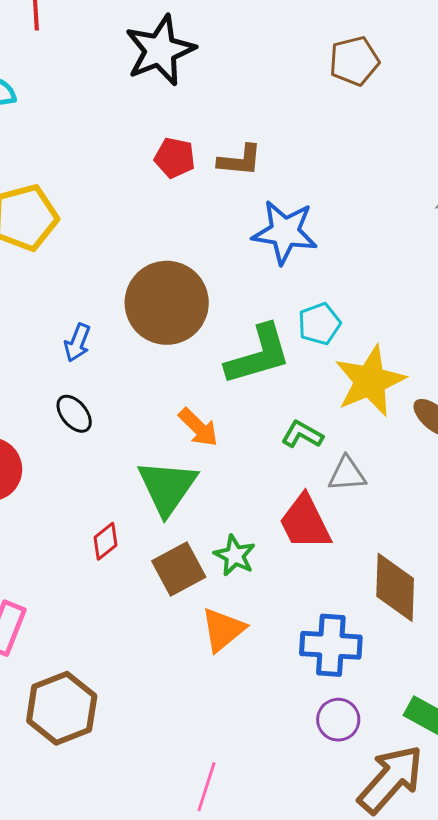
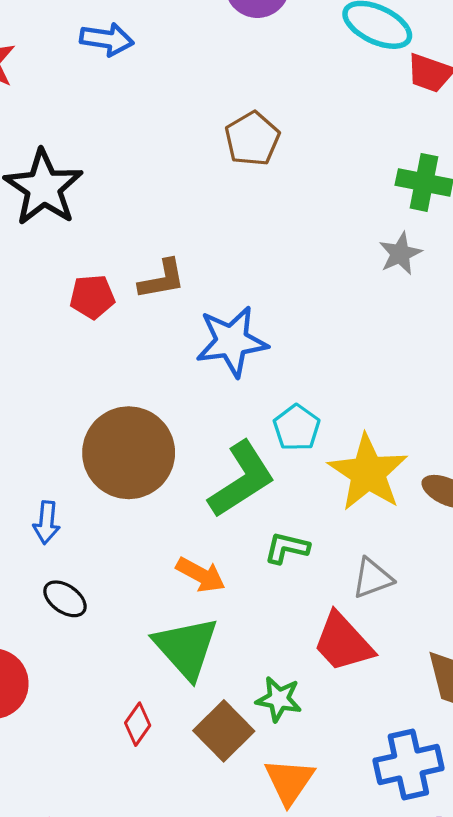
green L-shape: (302, 434) -> (287, 548), moved

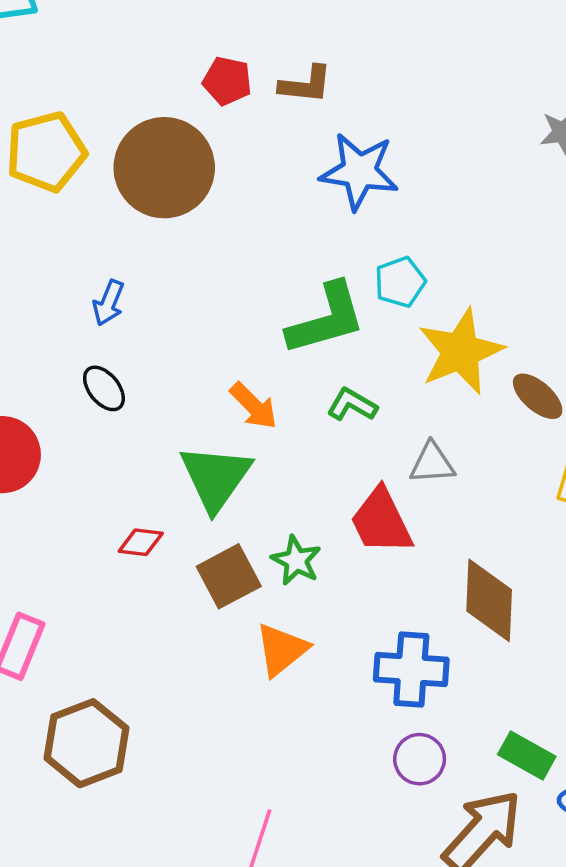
brown circle: (129, 453) -> (164, 168), moved
red diamond: (138, 724) -> (141, 542), turned 45

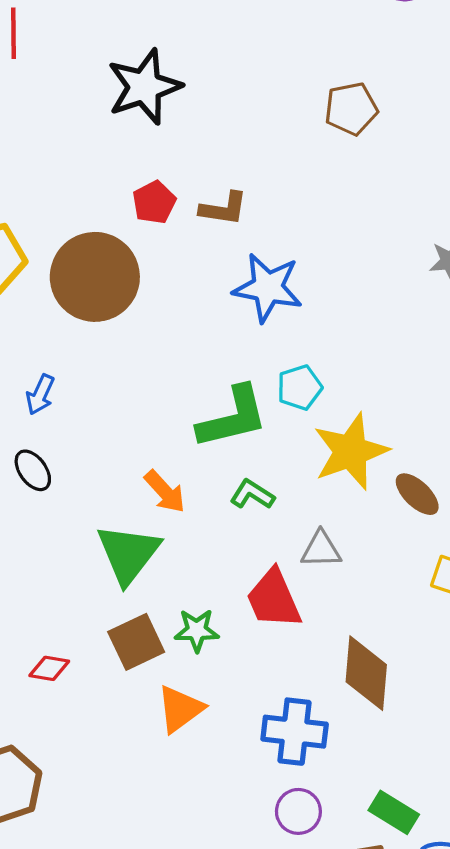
red pentagon: (227, 81) -> (154, 202), turned 30
red diamond: (141, 542) -> (49, 668), moved
green star: (296, 560) -> (197, 630), turned -30

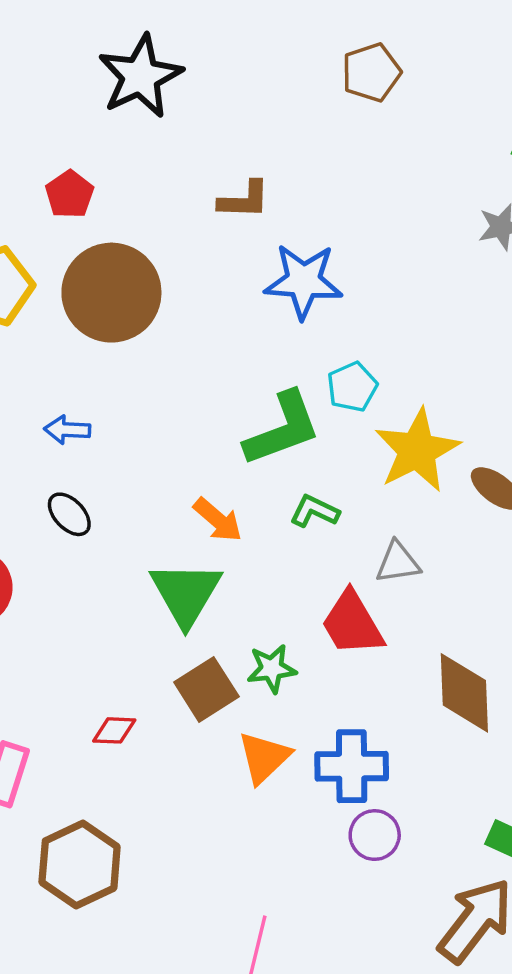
red pentagon: (154, 202) -> (70, 194), moved
blue arrow: (40, 395) -> (67, 430), turned 75
blue cross: (295, 732) -> (352, 766), moved
purple circle: (298, 811) -> (375, 835), moved

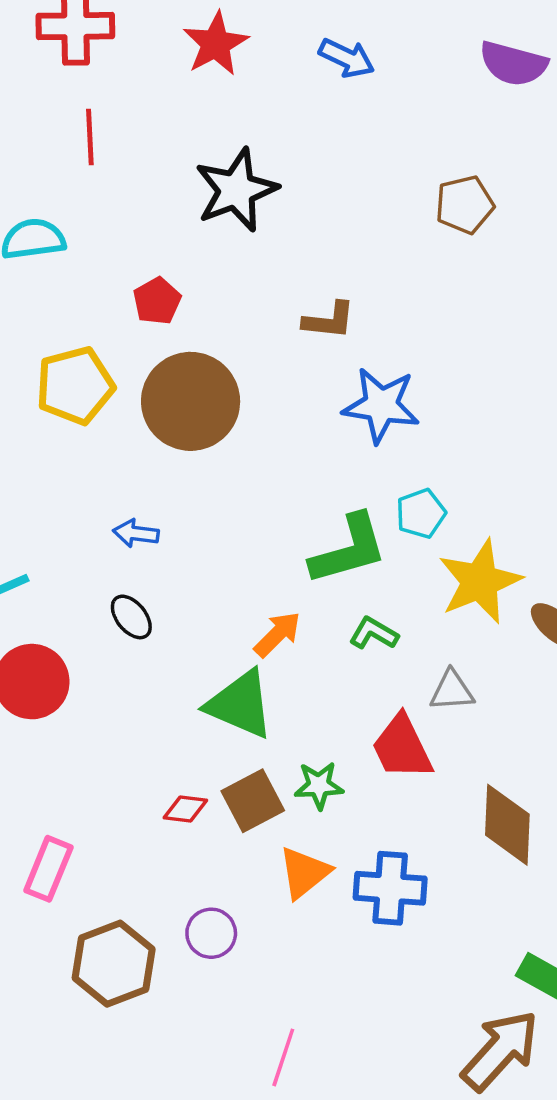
orange arrow: (218, 520) -> (277, 634), turned -90
green triangle: (186, 593) -> (240, 704), turned -42
red diamond: (114, 730) -> (185, 809), moved
purple circle: (375, 835) -> (211, 933), moved

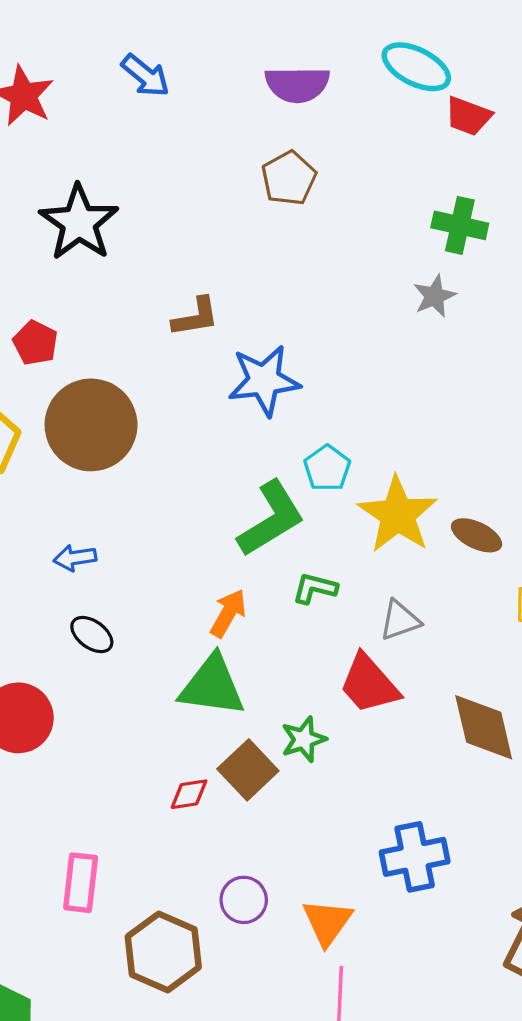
blue arrow: (347, 58) -> (145, 76), turned 30
purple semicircle: (513, 64) -> (297, 84), moved
orange triangle: (304, 873) -> (327, 922), moved
blue cross: (390, 888) -> (415, 857), moved

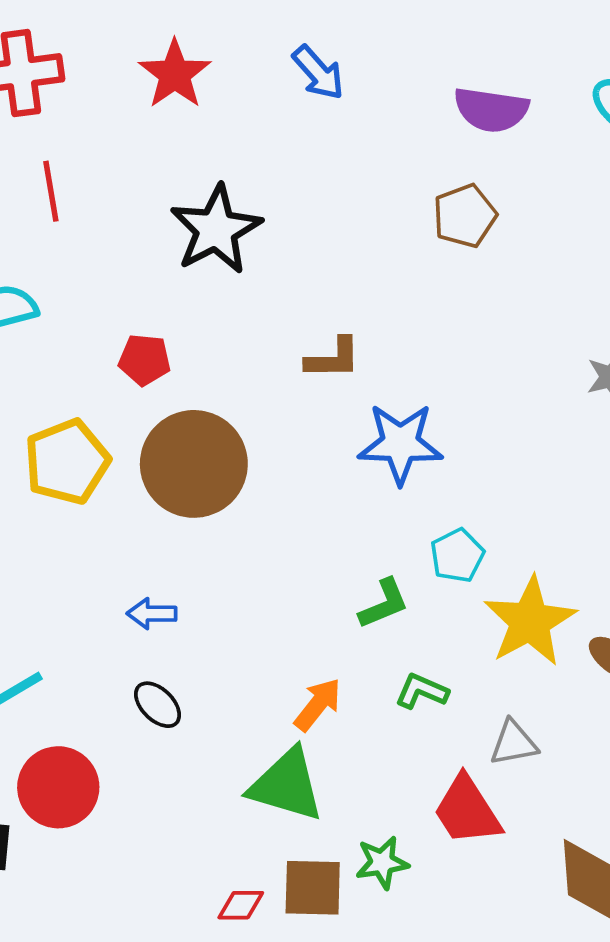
red pentagon: (35, 343) -> (145, 360), turned -30
green L-shape: (271, 519) -> (384, 604), size x0.6
brown square: (248, 770) -> (313, 888), turned 36

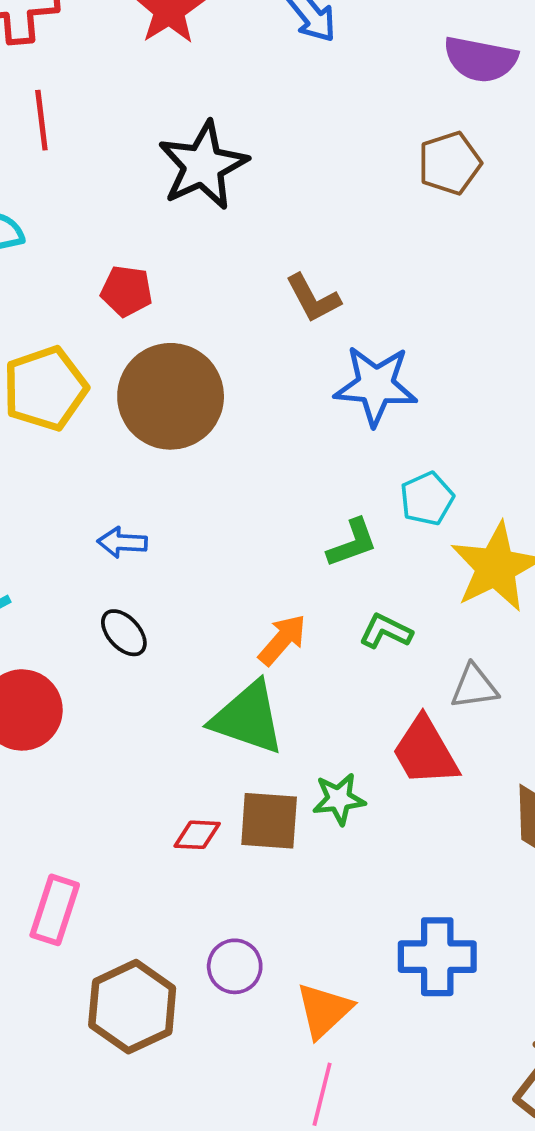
brown L-shape: (333, 359) -> (313, 298), turned 60

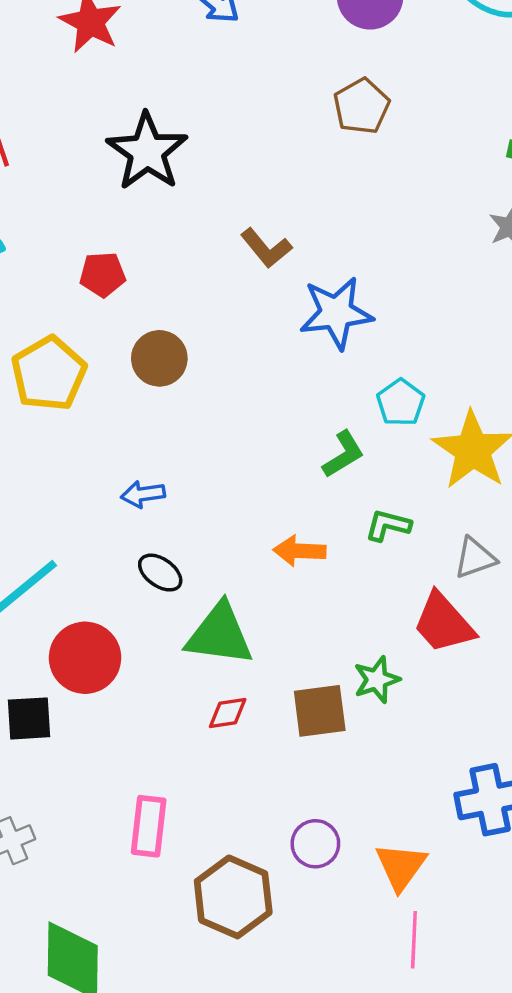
brown circle: (171, 396) -> (159, 358), size x0.6
orange arrow: (282, 640) -> (299, 551), turned -117
green triangle: (248, 718) -> (220, 634), moved
red diamond: (197, 835) -> (228, 713), moved

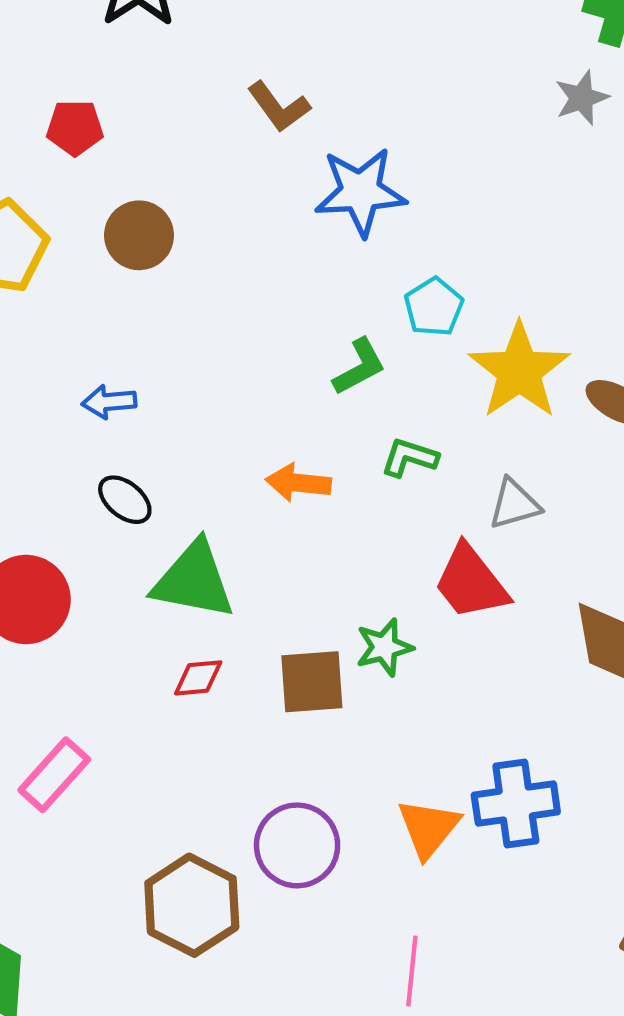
pink rectangle: (149, 826) -> (54, 775), moved, turned 32
purple circle: (315, 844) -> (297, 845), size x1.4
orange triangle: (401, 866) -> (428, 828), moved

